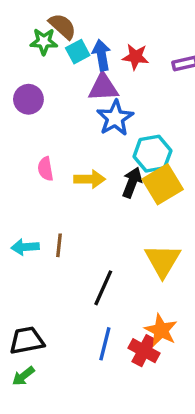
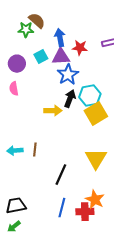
cyan square: (78, 52) -> (41, 57), moved
red star: (135, 57) -> (80, 48), moved
pink semicircle: (45, 169) -> (14, 89), moved
black arrow: (132, 182) -> (70, 99), moved
red cross: (144, 351) -> (85, 212), turned -30

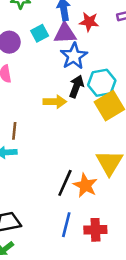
brown line: (35, 150) -> (14, 131), moved
orange star: (95, 200) -> (85, 185), moved

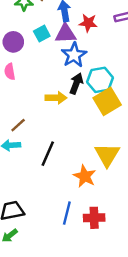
brown line: (14, 131) -> (18, 125), turned 42
black line: (65, 183) -> (48, 154), moved

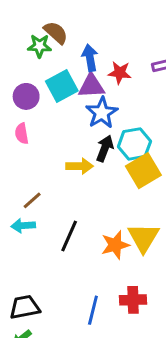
cyan square: (42, 34) -> (62, 86), size x1.5
orange star: (85, 176) -> (115, 245), moved, turned 30
red cross: (94, 218) -> (133, 300), moved

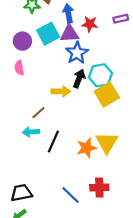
brown line: (32, 200) -> (38, 113), moved
cyan arrow: (23, 226) -> (31, 132), moved
blue line: (93, 310) -> (71, 195), turned -60

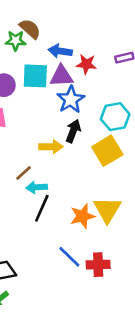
blue arrow: (68, 13) -> (60, 51), turned -72
cyan square: (48, 34) -> (35, 76), turned 30
cyan hexagon: (100, 75) -> (115, 117), moved
cyan arrow: (31, 132) -> (37, 187), moved
blue line: (71, 195) -> (69, 257), moved

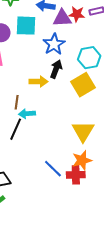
red star: (86, 64) -> (77, 14), moved
purple triangle: (61, 76) -> (62, 18), moved
brown line: (23, 173) -> (17, 102), turned -40
black line: (42, 208) -> (16, 129), moved
orange star: (82, 216) -> (82, 160), moved

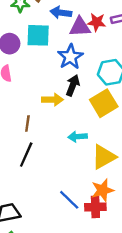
cyan arrow: (27, 114) -> (78, 137), moved
yellow triangle: (83, 131) -> (104, 157), turned 30

